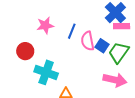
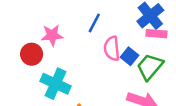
pink star: (45, 25) -> (52, 35), moved
blue line: (72, 31) -> (94, 23), moved

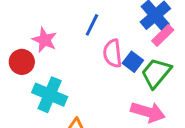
pink rectangle: (157, 34) -> (163, 35), turned -48
pink star: (52, 35) -> (45, 40), turned 30

